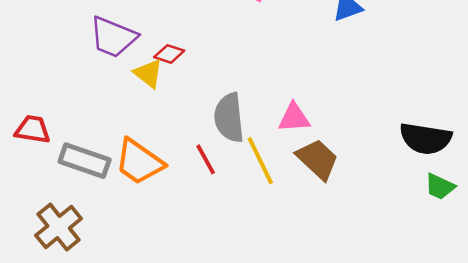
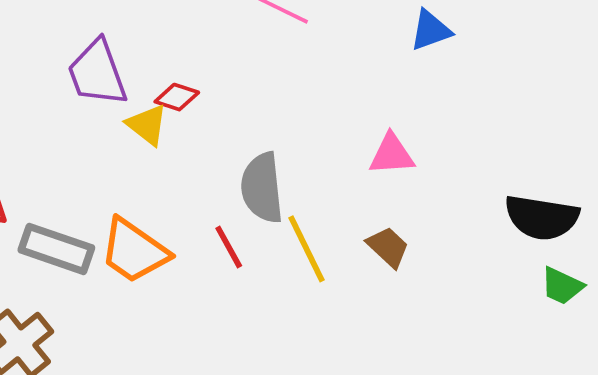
purple trapezoid: (113, 37) -> (97, 73), turned 48
pink triangle: (294, 118) -> (392, 154), moved
brown trapezoid: (317, 159) -> (388, 247), size x0.7

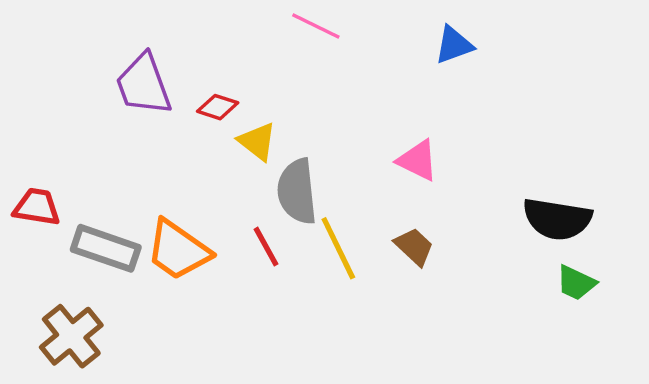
yellow triangle: (147, 125) -> (257, 141), moved
pink triangle: (392, 154) -> (418, 160), turned 30

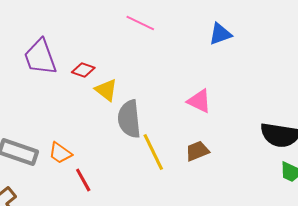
red line: (266, 247) -> (83, 180), moved
brown trapezoid: (414, 247) -> (197, 151), turned -65
orange trapezoid: (178, 250) -> (60, 153), size x0.6

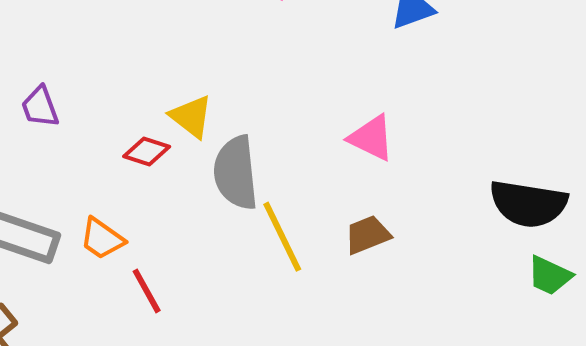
purple trapezoid: (40, 57) -> (40, 107), moved, size x0.6
red diamond: (83, 70) -> (147, 151), moved

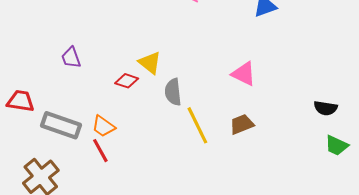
gray semicircle: (236, 173) -> (173, 92), size x0.7
black semicircle: (528, 204) -> (326, 108), size x0.6
red line: (147, 291) -> (100, 151), moved

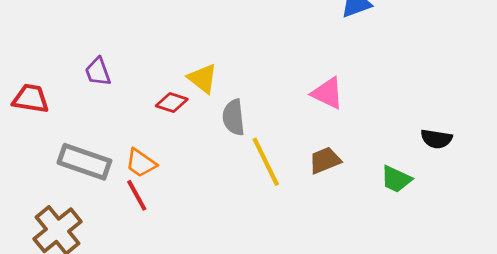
red trapezoid: (21, 101) -> (31, 99), moved
green trapezoid: (337, 145) -> (396, 179), moved

